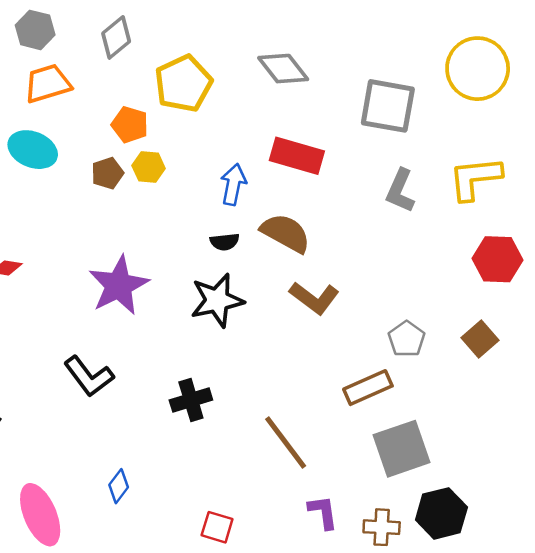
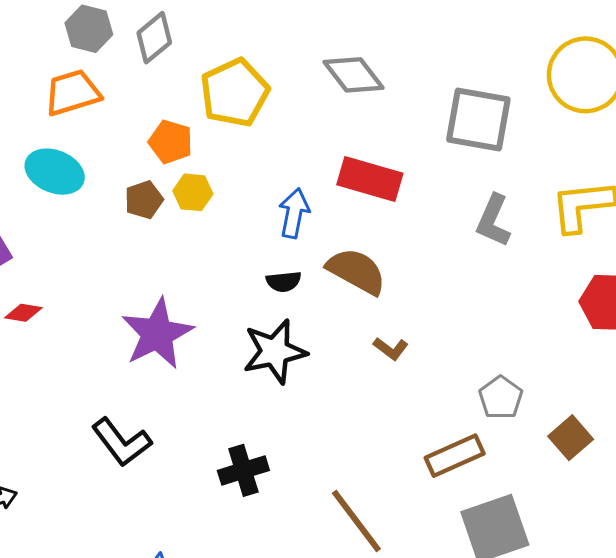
gray hexagon: (35, 30) -> (89, 29), moved
brown L-shape: (314, 298) -> (391, 349), size x0.6
brown square: (480, 339) -> (571, 438), moved

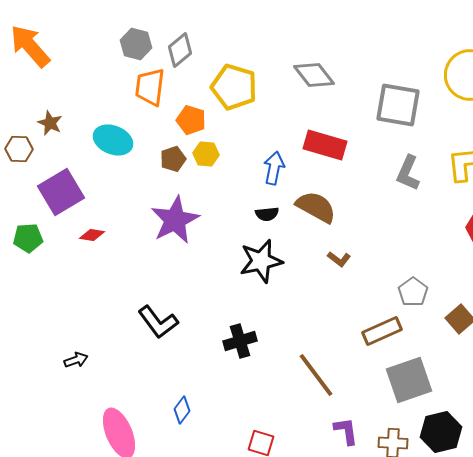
orange trapezoid: (72, 93) -> (150, 87), moved, turned -66
yellow pentagon: (235, 93) -> (234, 87), turned -30
purple star: (157, 334) -> (175, 220), moved

